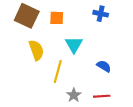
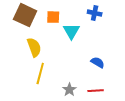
cyan triangle: (74, 45) -> (71, 31), moved
yellow line: (58, 72) -> (40, 74), moved

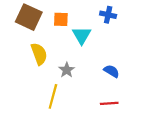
yellow line: (40, 74) -> (53, 96), moved
gray star: (69, 90) -> (67, 70), moved

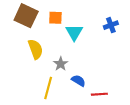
blue cross: (108, 15) -> (111, 25), moved, turned -32
blue semicircle: (112, 71) -> (78, 81), moved

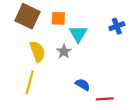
gray star: (61, 64) -> (64, 52), moved
yellow line: (48, 88) -> (30, 82), moved

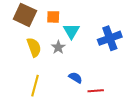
blue cross: (117, 26) -> (110, 38), moved, size x1.6
yellow line: (30, 82) -> (35, 86), moved

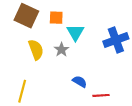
yellow line: (35, 86) -> (22, 91), moved

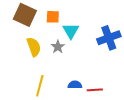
blue semicircle: (80, 82) -> (75, 85), moved, turned -32
yellow line: (22, 91) -> (40, 86), moved

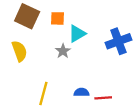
cyan triangle: (71, 31) -> (77, 34), turned 30
yellow semicircle: (34, 47) -> (19, 51), moved

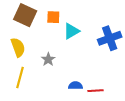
gray star: (63, 51) -> (48, 59), moved
yellow line: (43, 93) -> (20, 78), moved

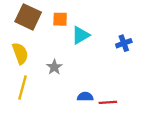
blue cross: (110, 38) -> (124, 43), size x0.6

